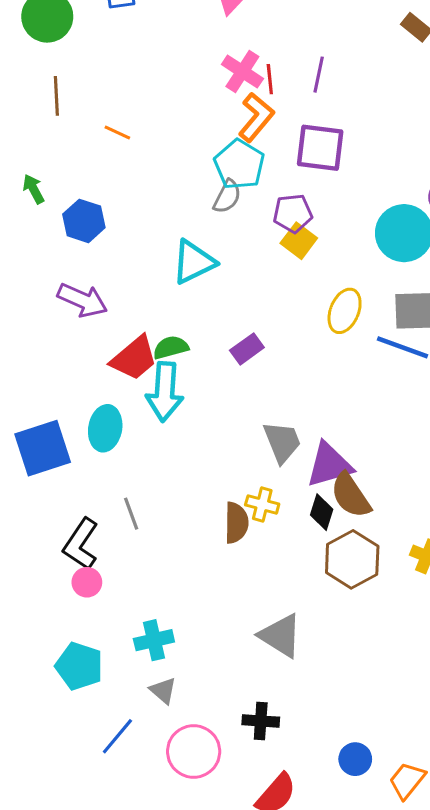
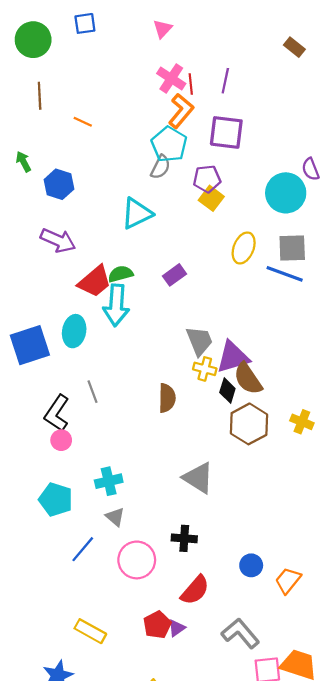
yellow cross: (262, 504) -> (205, 369), moved

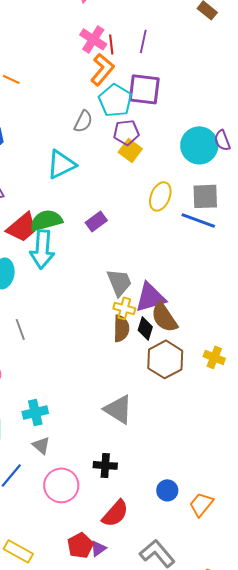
cyan pentagon: (169, 144) -> (115, 100), moved
purple semicircle: (311, 169) -> (222, 140), moved
green semicircle: (121, 274) -> (46, 220), size x1.4
brown semicircle: (167, 398) -> (121, 328), moved

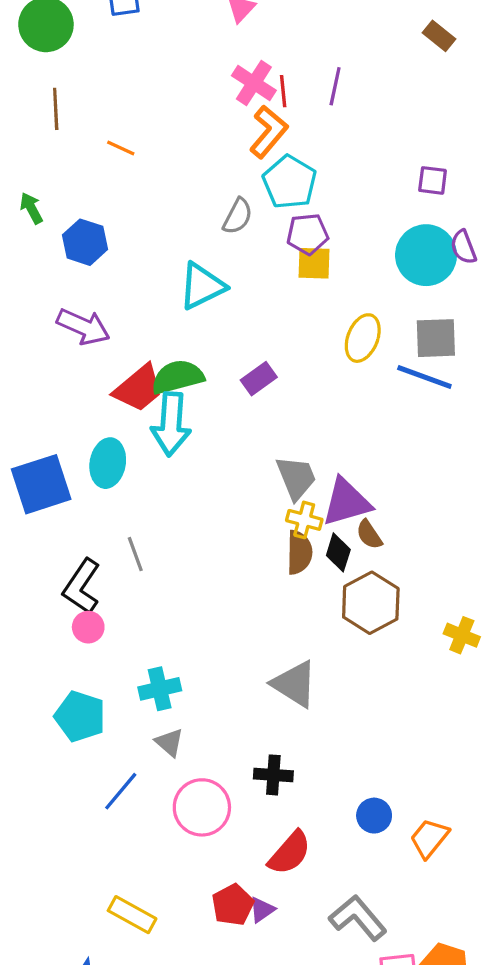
purple square: (144, 89) -> (433, 180), moved, size x0.6
yellow square: (130, 150) -> (314, 263), turned -35
brown semicircle: (164, 317) -> (369, 535), size x0.6
yellow cross: (214, 357) -> (462, 635), moved

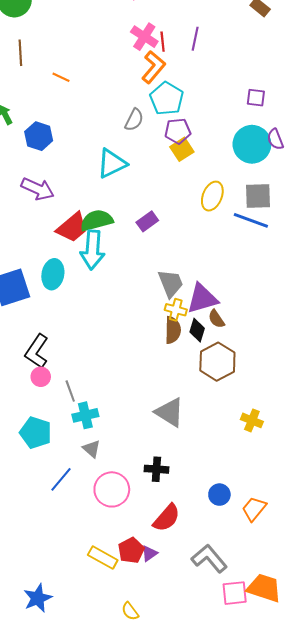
yellow square: (314, 263) -> (182, 149), turned -35
gray line: (135, 554) -> (70, 391), moved
yellow cross: (462, 635) -> (252, 420), moved
yellow rectangle: (132, 915) -> (103, 558), moved

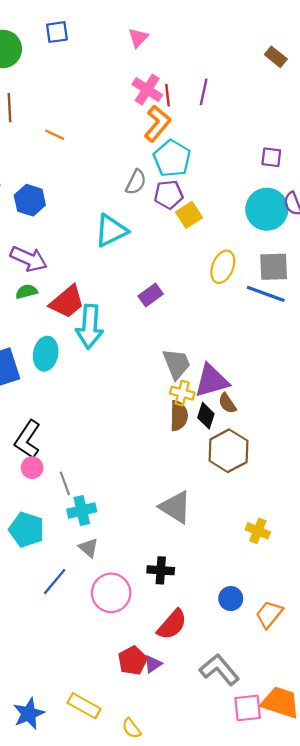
purple pentagon: (178, 131) -> (169, 195), moved
green semicircle: (97, 220) -> (26, 292), moved, size x0.6
yellow cross: (252, 420) -> (258, 531), moved
yellow rectangle: (103, 558) -> (84, 706), moved

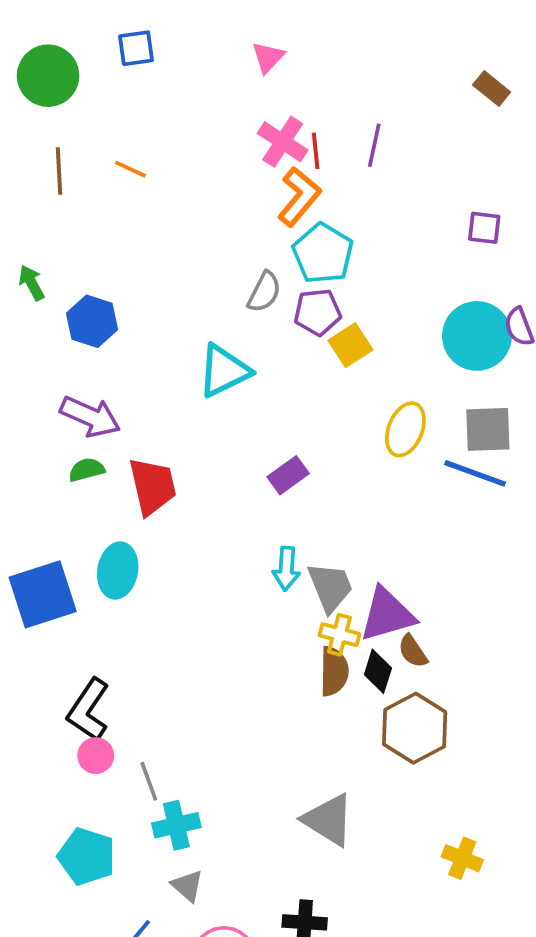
orange line: (55, 135) -> (131, 169), moved
purple square: (271, 157) -> (484, 228), moved
red trapezoid: (67, 302) -> (153, 486), turned -63
cyan arrow: (90, 327) -> (286, 569), moved, size x0.6

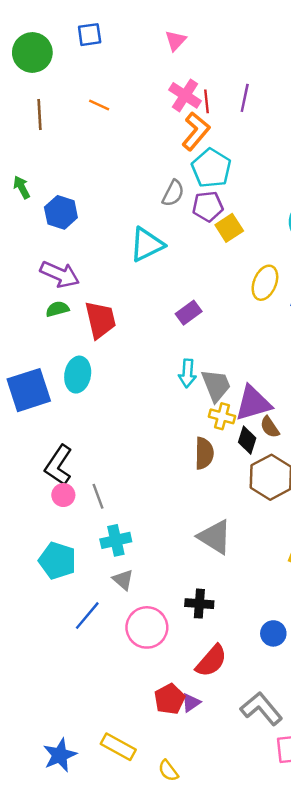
orange line: (131, 169) -> (99, 105), moved
brown semicircle: (334, 671) -> (204, 453), moved
gray line: (149, 781) -> (98, 496), moved

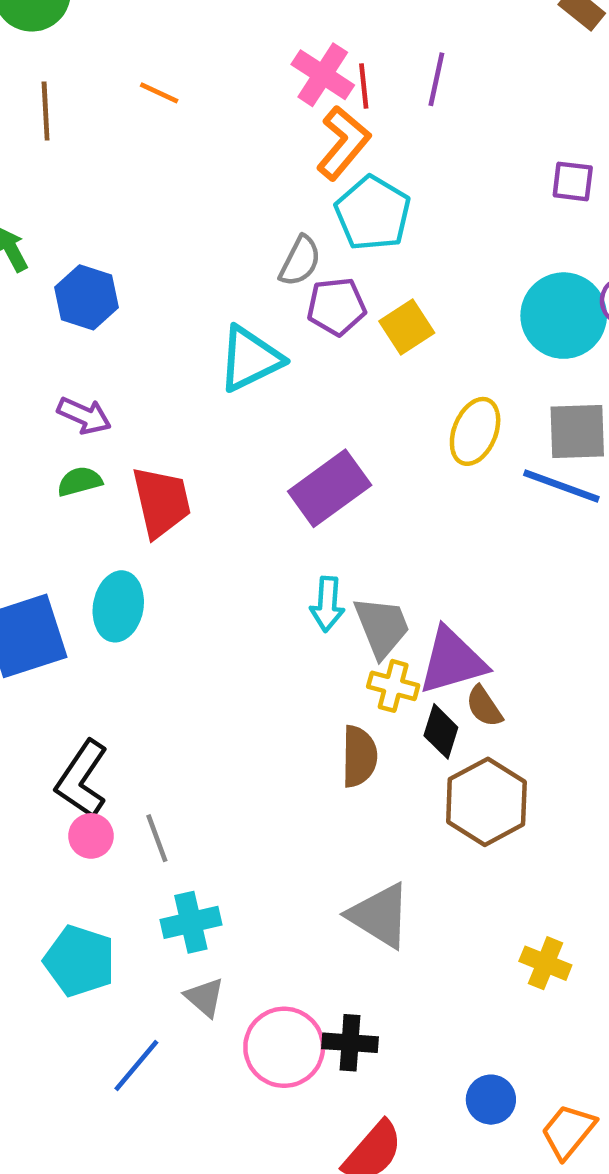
purple pentagon: (208, 206) -> (336, 306), moved
purple arrow: (60, 274) -> (84, 416), size x0.7
purple rectangle: (189, 313) -> (330, 488), size x1.6
pink circle: (147, 627) -> (284, 1047), moved

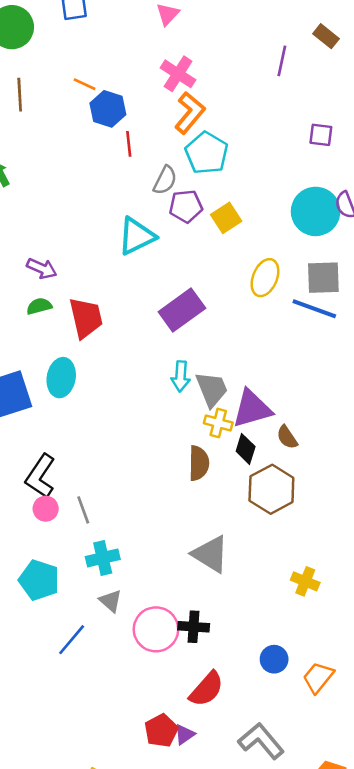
purple line: (436, 79) -> (282, 61), moved
red line: (364, 86) -> (129, 144), moved
blue hexagon: (86, 297) -> (108, 109), moved
brown semicircle: (484, 706) -> (287, 437), moved

